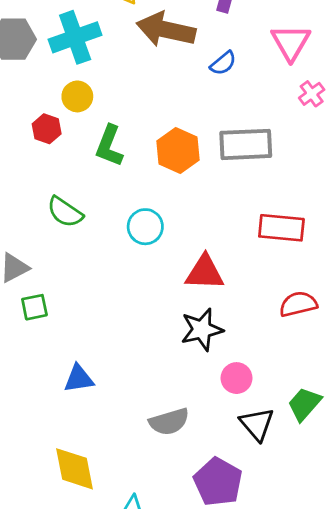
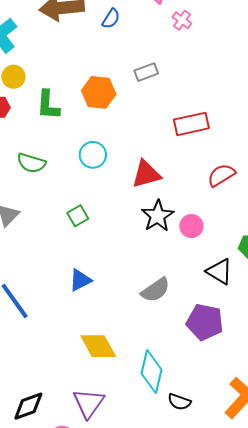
gray rectangle: (246, 144) -> (146, 72), size x0.6
green square: (34, 307) -> (78, 216), moved
pink circle: (237, 378) -> (191, 226), moved

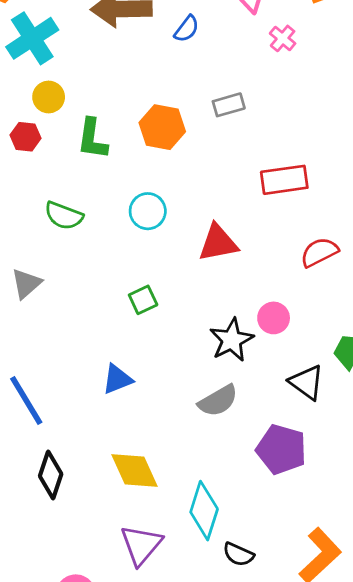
green square: (78, 216) -> (143, 300), moved
black star: (158, 216) -> (232, 340), moved
purple triangle: (89, 403) -> (141, 545), moved
black diamond: (28, 406) -> (51, 475), moved, turned -56

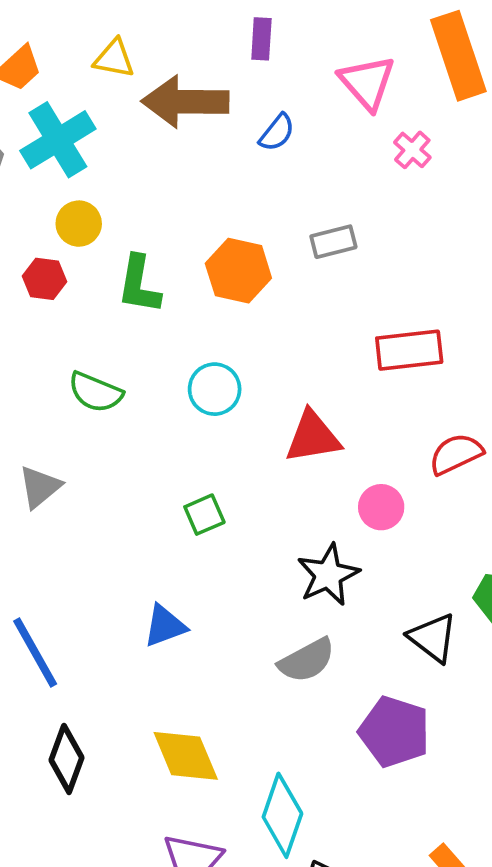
pink circle: (274, 318) -> (381, 507), moved

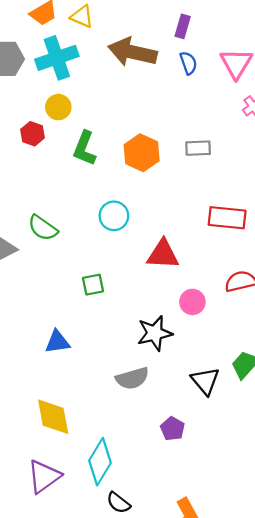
yellow triangle: (114, 59) -> (82, 17), moved
blue semicircle: (277, 133) -> (188, 63), moved, turned -70
green semicircle: (95, 392) -> (43, 228), moved
purple pentagon: (394, 732) -> (172, 429), size x0.6

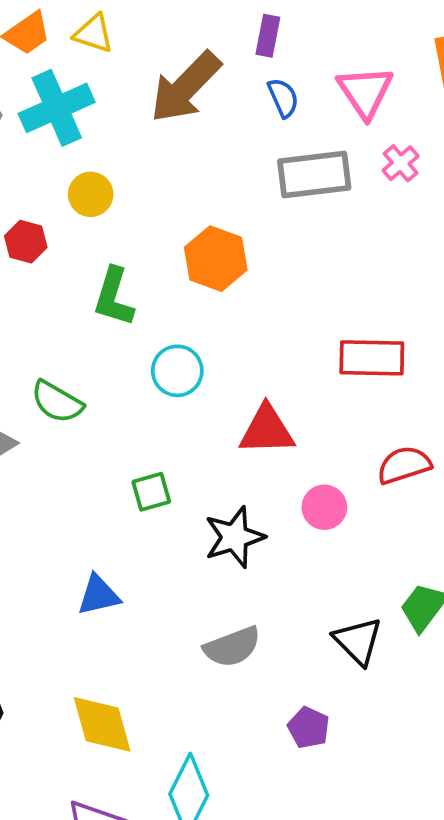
brown arrow: (132, 52) -> (186, 87), turned -54
yellow circle: (58, 107) -> (91, 194), moved
green L-shape: (84, 148) -> (114, 297), moved
gray rectangle: (198, 148) -> (314, 174), moved, size x1.6
black star: (155, 333) -> (234, 537), moved

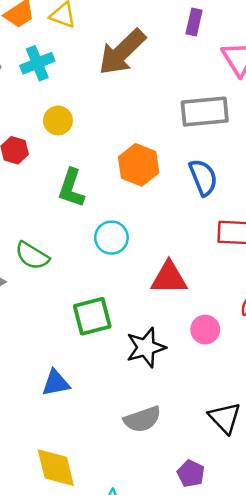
purple rectangle: (268, 36) -> (194, 22), moved
blue semicircle: (283, 98) -> (203, 177), moved, size x1.4
cyan cross: (57, 108) -> (37, 63), size x0.7
green square: (151, 492) -> (92, 316), size x1.5

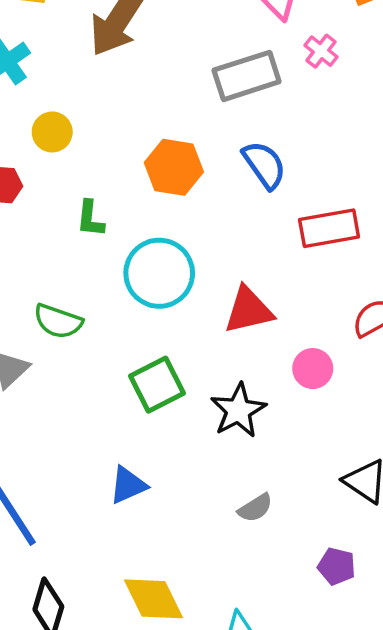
green L-shape: (71, 188) -> (90, 219), size x0.7
cyan circle: (111, 238) -> (159, 273), size x1.5
gray semicircle: (142, 419) -> (255, 508), size x0.7

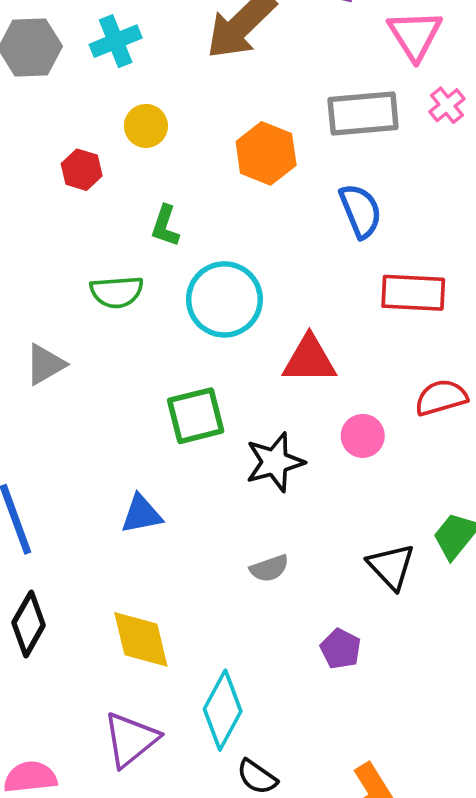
orange hexagon: (174, 167) -> (266, 153), moved
green semicircle: (58, 321) -> (117, 292), moved, turned -36

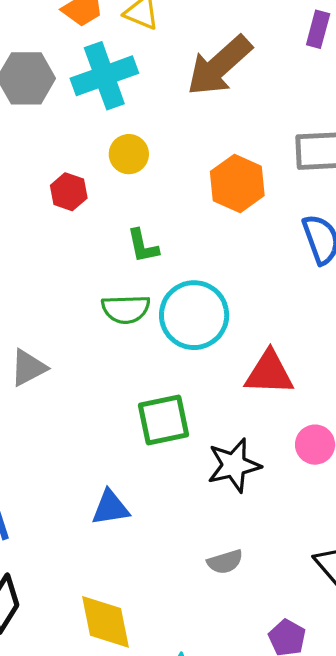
cyan cross: (116, 41) -> (104, 76), size x1.4
green L-shape: (165, 226) -> (143, 246), turned -33
green semicircle: (117, 292) -> (126, 309), moved

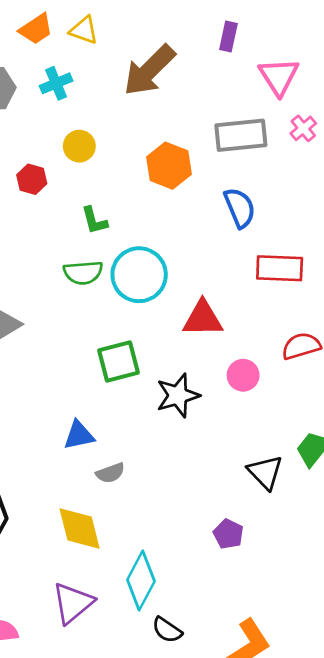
cyan cross: (104, 76) -> (56, 83), size x0.6
gray semicircle: (225, 562) -> (110, 473), moved

